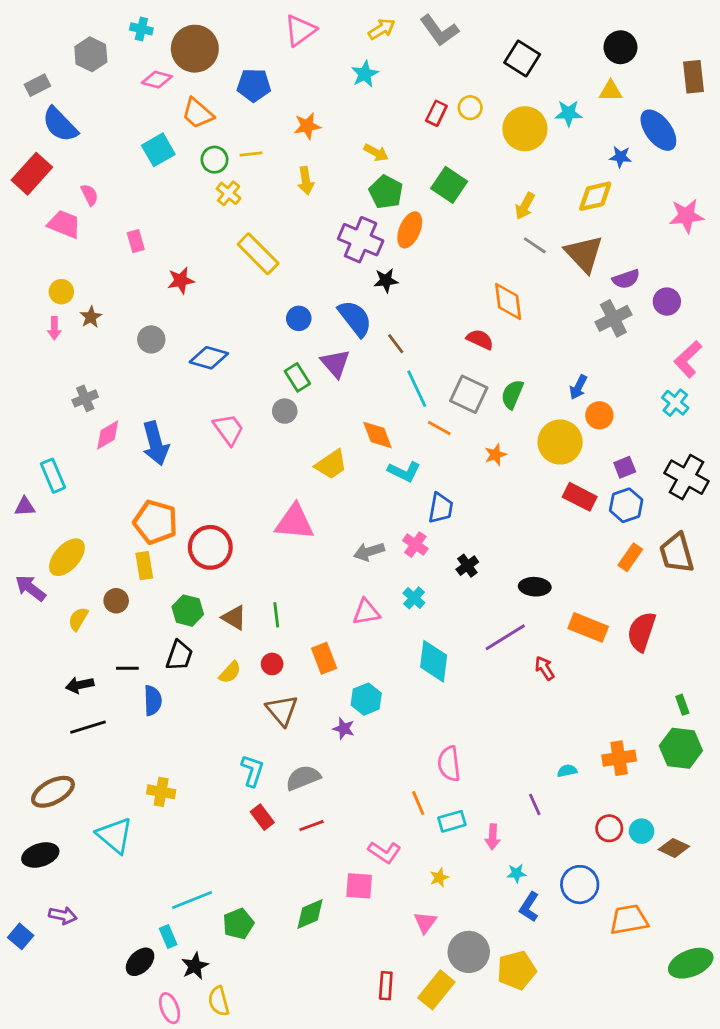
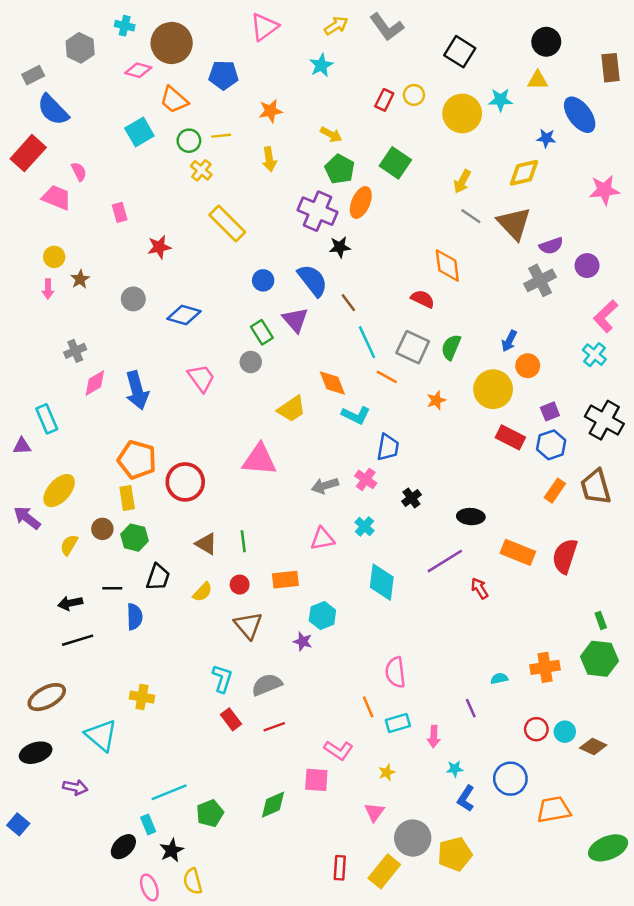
green hexagon: (188, 611) -> (135, 538), moved
orange rectangle: (324, 658) -> (285, 580), turned -75
purple arrow: (63, 915) -> (75, 787), moved

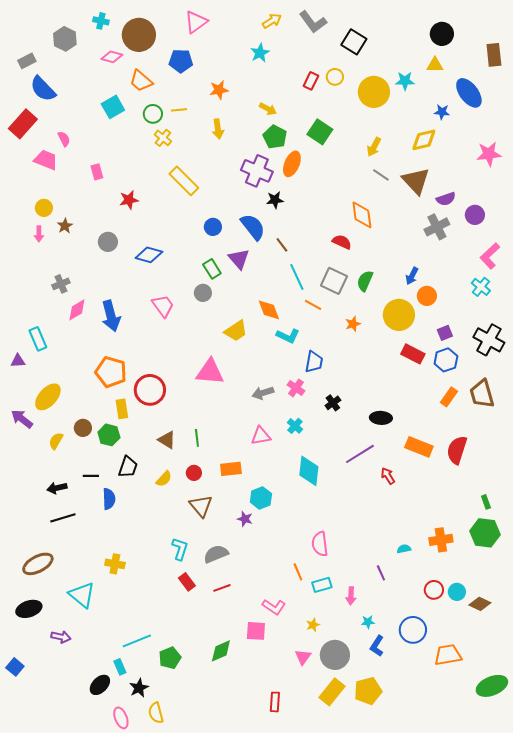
pink triangle: (264, 27) -> (196, 22), moved
black square: (460, 52) -> (354, 42), moved
yellow rectangle: (127, 498) -> (122, 409), moved
gray circle: (413, 838) -> (335, 655), moved
yellow rectangle: (384, 871) -> (332, 692), moved

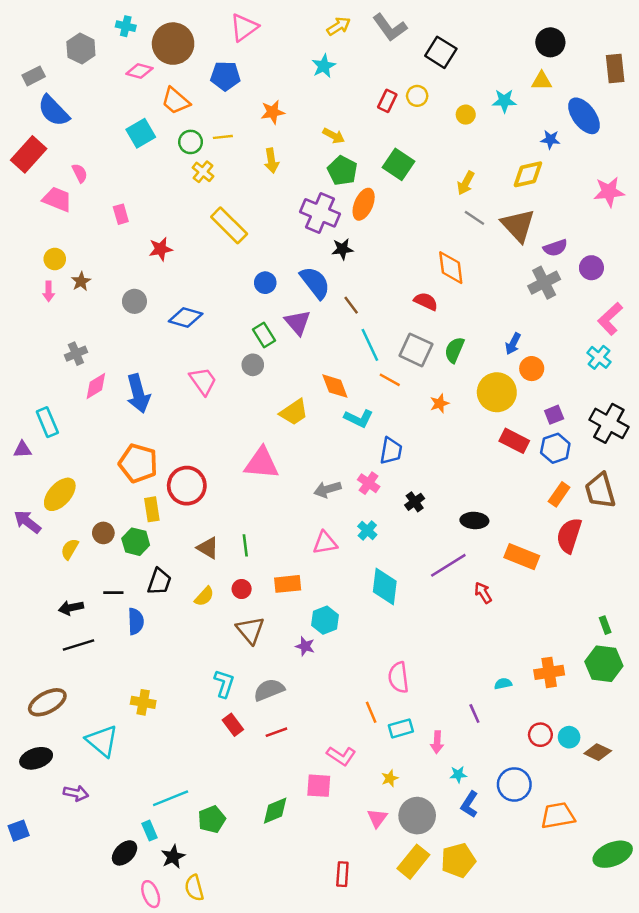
yellow circle: (374, 92) -> (466, 115), size x0.5
red semicircle: (457, 450) -> (569, 535), moved
blue square: (15, 667) -> (19, 831), turned 30

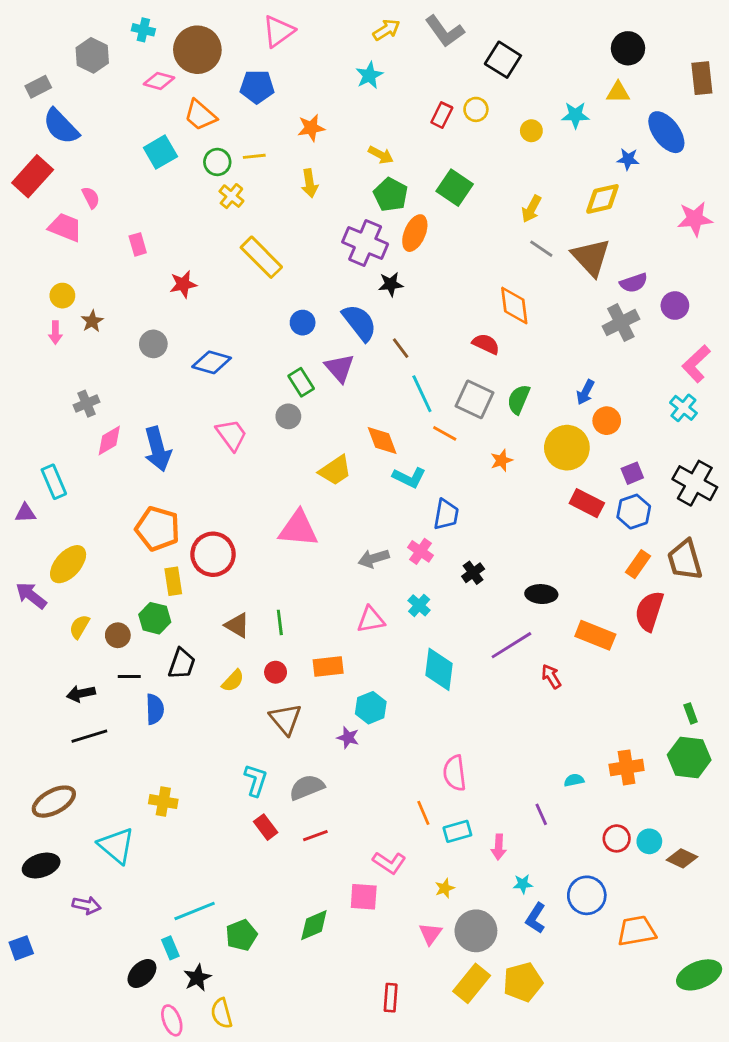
brown circle: (103, 533) -> (118, 635), moved

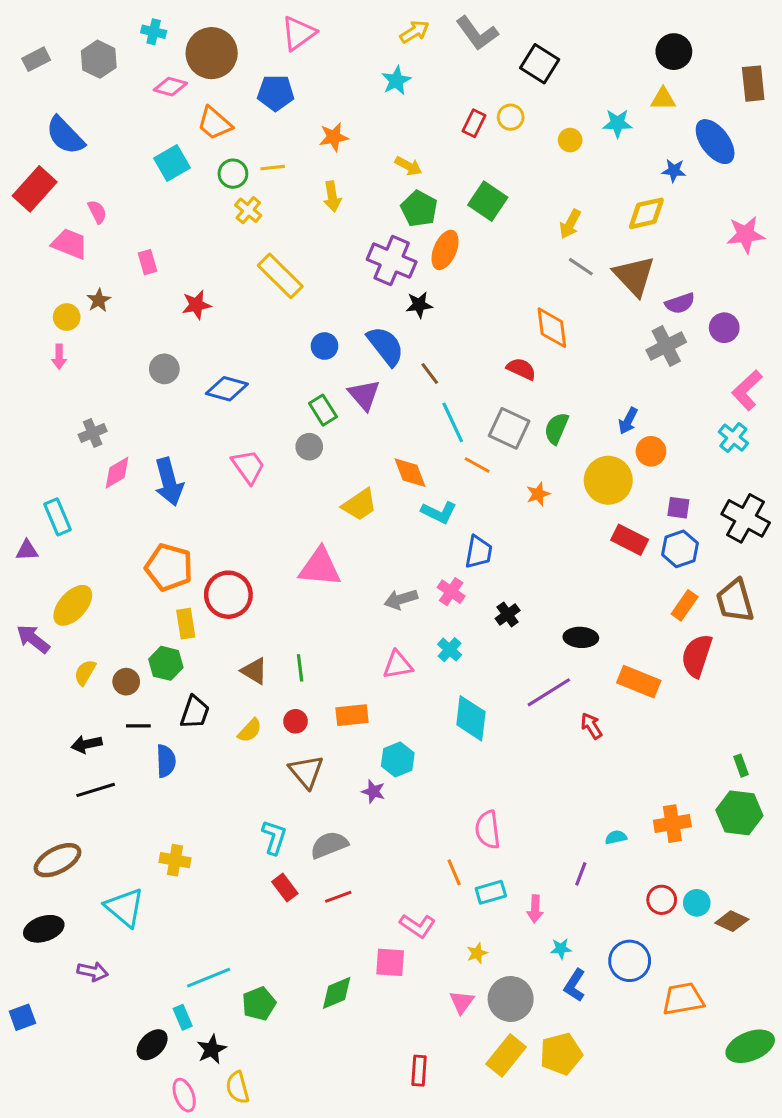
gray rectangle: (38, 87) -> (36, 59), moved
brown star: (92, 321) -> (99, 300), moved
purple square: (632, 473) -> (678, 508), turned 30
purple line: (541, 814) -> (581, 874), turned 45

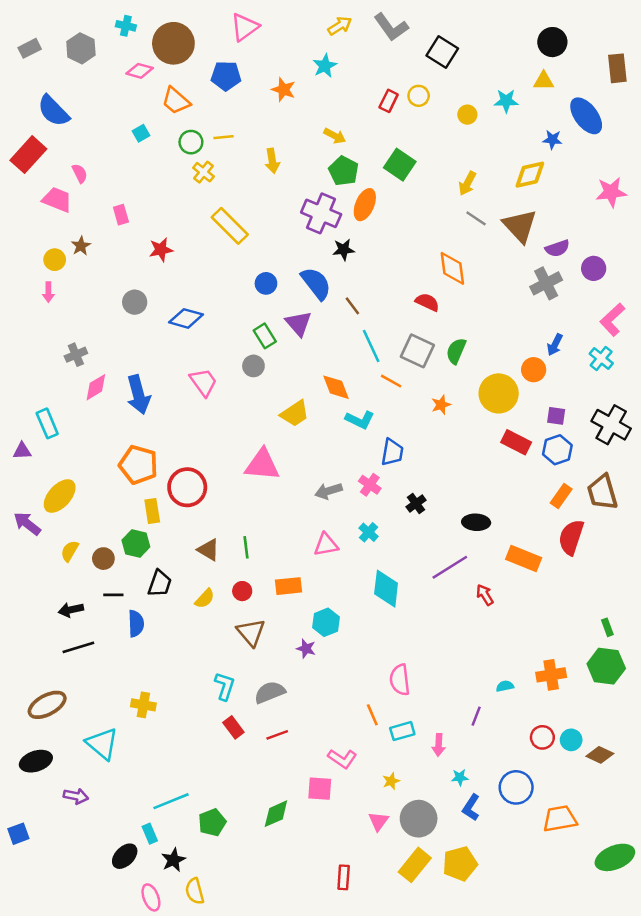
orange star: (334, 137) -> (283, 90), moved, turned 30
cyan square: (172, 163) -> (141, 133), size x0.6
blue arrow: (628, 421) -> (555, 345), moved

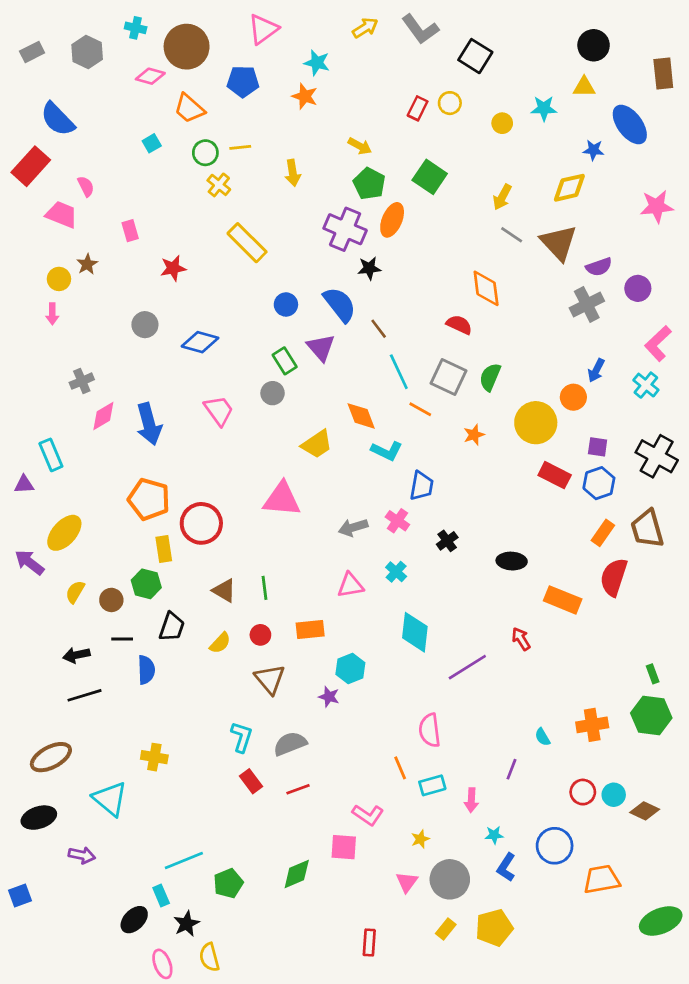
cyan star: (325, 66) -> (317, 63), moved, turned -30
purple line: (450, 567) -> (467, 667), moved
cyan semicircle: (505, 686) -> (542, 737), turned -108
yellow rectangle: (415, 865) -> (446, 929), size x0.6

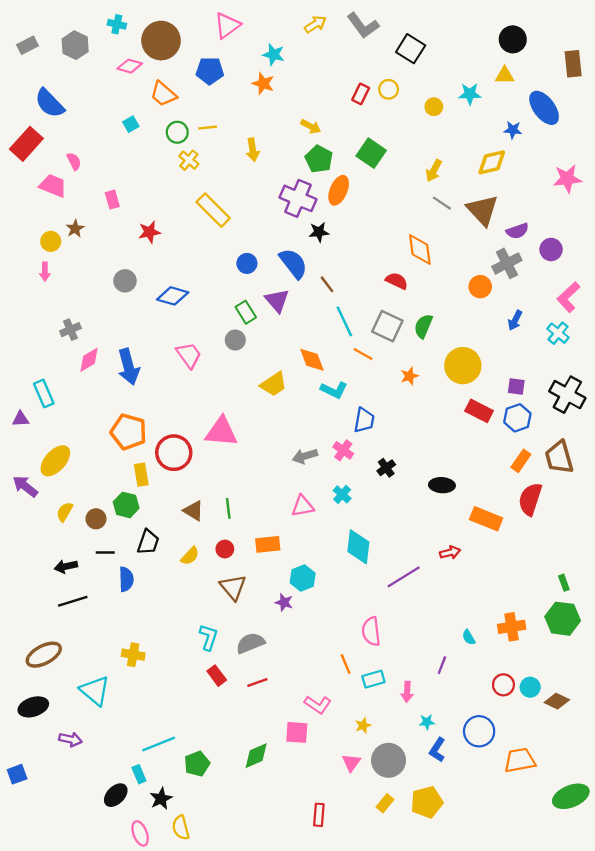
orange circle: (573, 397) -> (480, 287), moved
pink triangle: (282, 499) -> (221, 432), moved
red arrow: (521, 639) -> (450, 552), turned 108

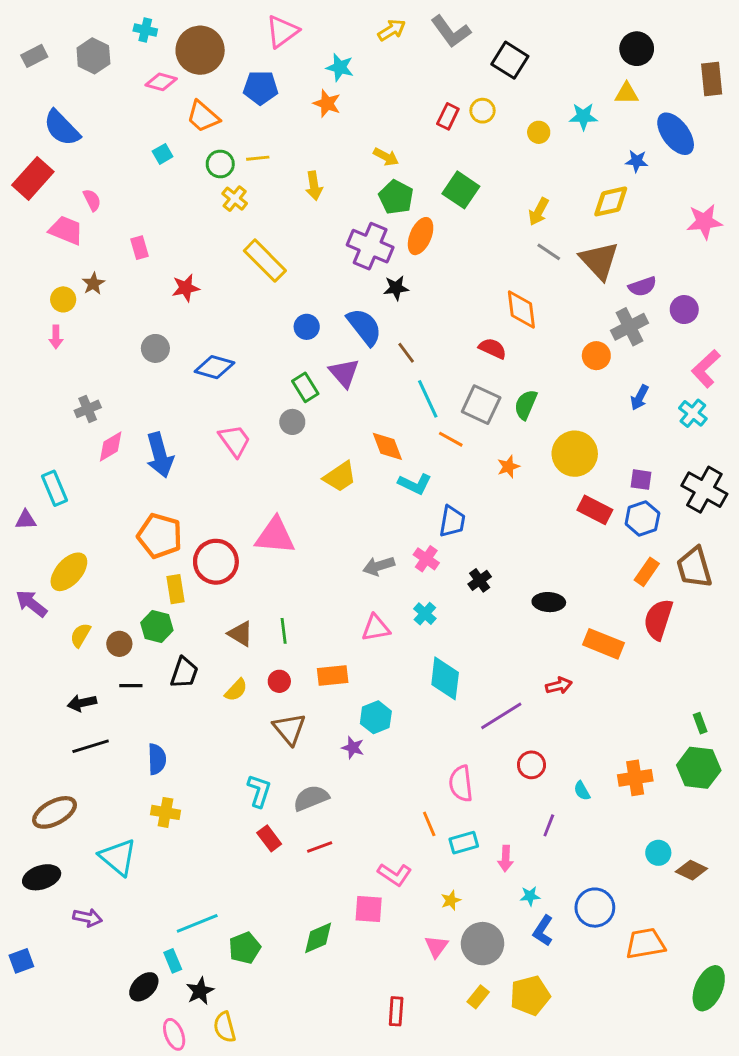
blue semicircle: (126, 579) -> (157, 759), moved
red circle: (503, 685) -> (531, 765), moved
green ellipse: (571, 796) -> (709, 988), turned -44

